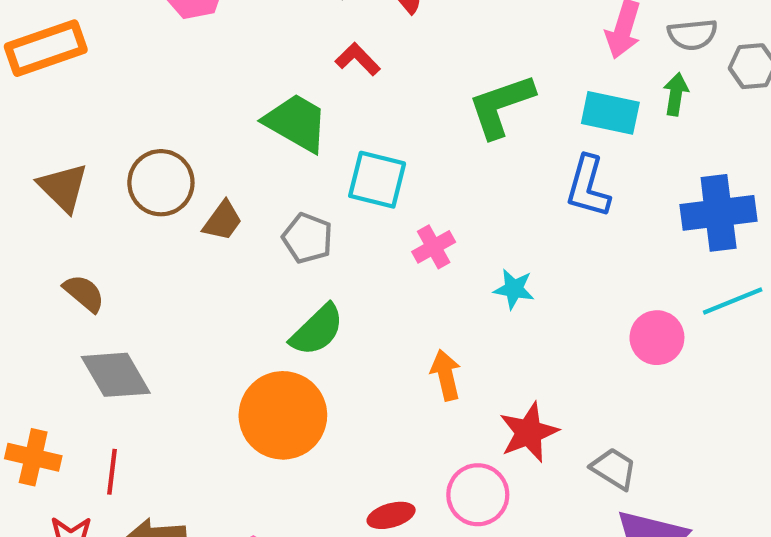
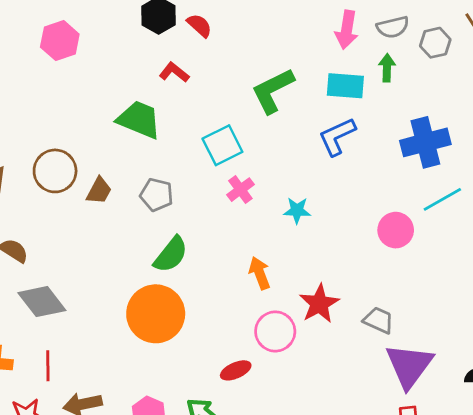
cyan square: (377, 180) -> (222, 145), moved, turned -33
blue L-shape: (588, 187) -> (337, 136), turned 57
pink circle: (478, 495) -> (275, 331), moved

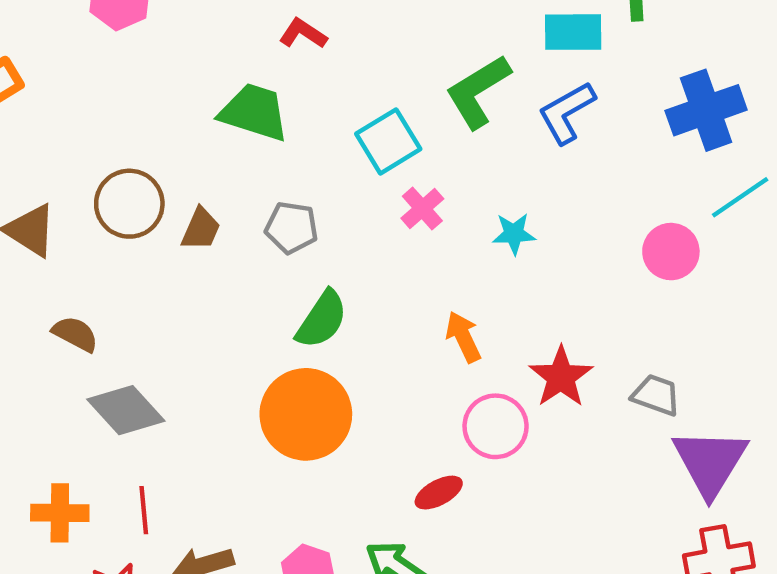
green L-shape: (273, 91) -> (478, 91), moved

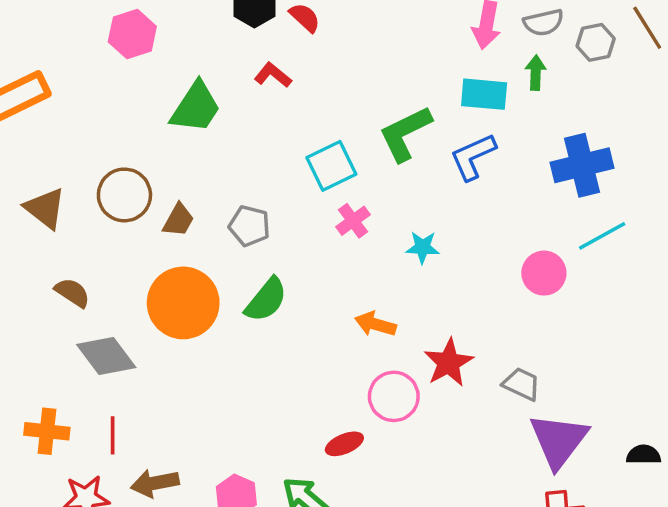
green trapezoid: (254, 112) -> (196, 107), moved, turned 100
orange arrow: (463, 337) -> (375, 324), turned -54
orange circle: (306, 414) -> (183, 303), moved

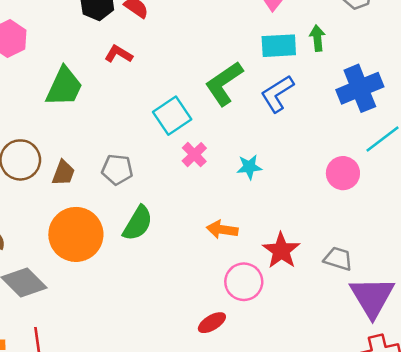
green arrow: (536, 73) -> (317, 38), moved

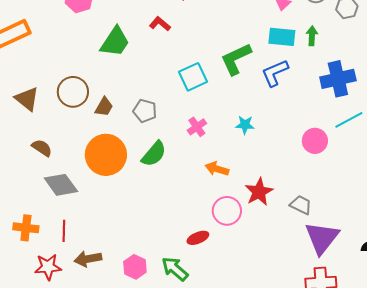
pink cross: (194, 155) -> (197, 127), moved

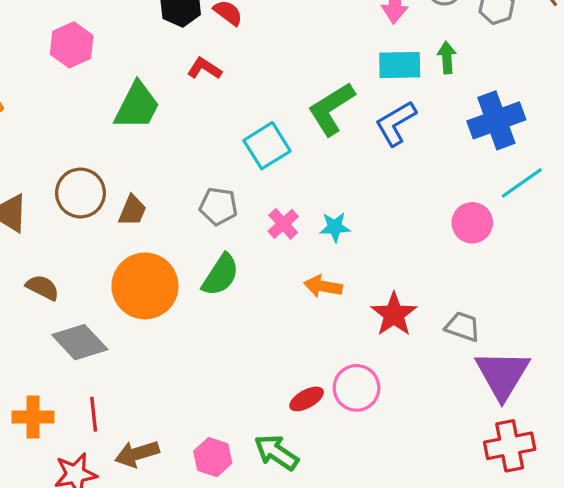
gray pentagon: (145, 111) -> (218, 206), moved
cyan star: (245, 125) -> (335, 227), moved
pink circle: (227, 211) -> (356, 388), moved

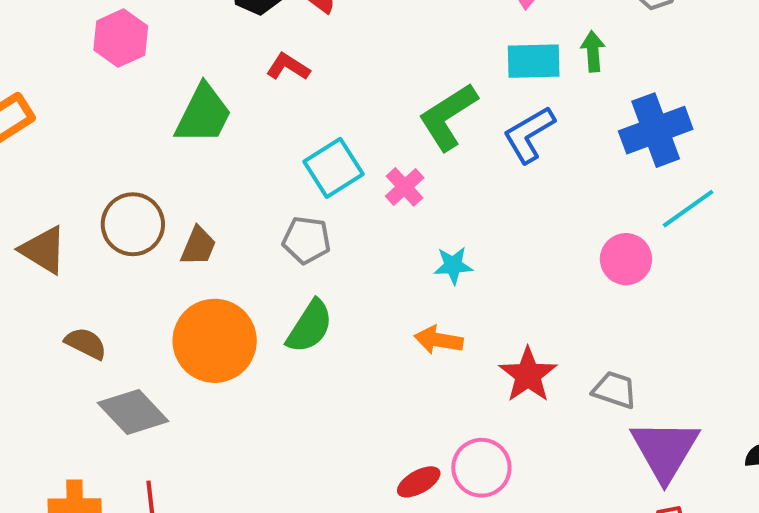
cyan square: (267, 146) -> (333, 168), moved
pink cross: (283, 224) -> (405, 187), moved

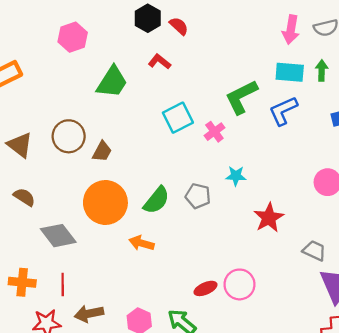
gray pentagon: (307, 240) -> (198, 196), moved
orange arrow: (439, 340) -> (142, 243), moved
brown semicircle: (86, 343) -> (24, 197), moved
red star: (528, 375) -> (269, 218), moved

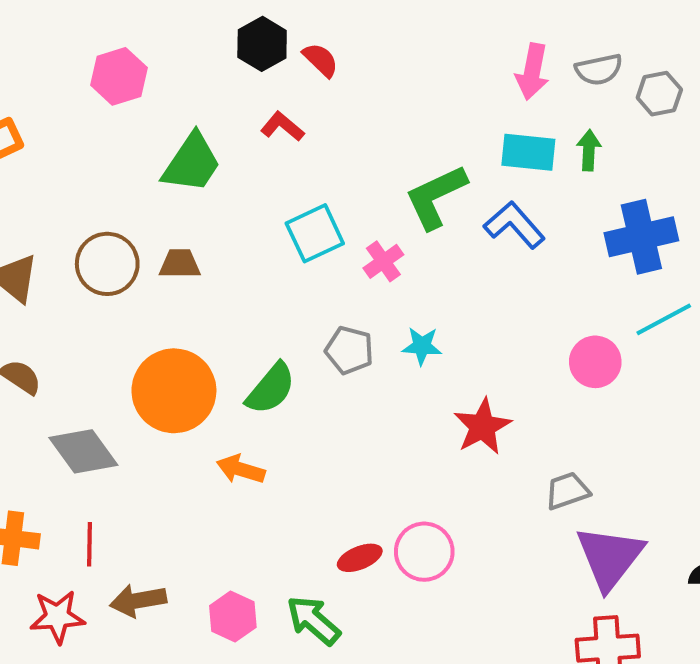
blue L-shape: (283, 111) -> (514, 225), turned 72
brown trapezoid: (102, 151) -> (180, 264), moved, turned -120
gray pentagon: (198, 196) -> (349, 350), moved
gray trapezoid: (314, 251) -> (567, 491), turned -45

